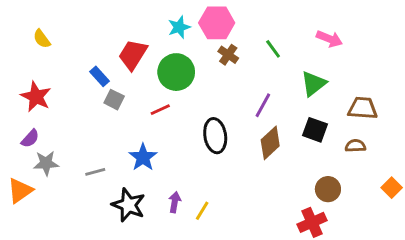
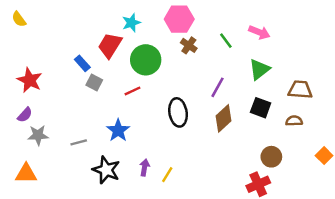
cyan star: (179, 27) -> (131, 23), moved
yellow semicircle: (42, 39) -> (19, 19), moved
pink arrow: (329, 39) -> (259, 32), moved
orange triangle: (20, 191) -> (26, 173), moved, turned 35

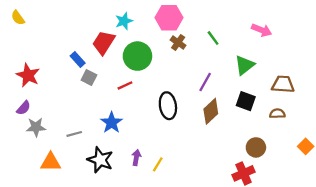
pink arrow: (259, 32) -> (262, 30), moved
orange triangle: (26, 173) -> (51, 162), moved

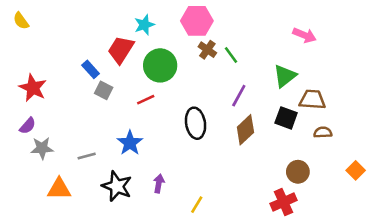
green line: (213, 38) -> (231, 55), moved
brown trapezoid: (283, 84) -> (312, 100), moved
yellow line: (158, 164) -> (197, 205), moved

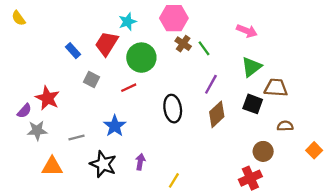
pink arrow: (304, 35) -> (247, 31), moved
blue rectangle: (91, 69) -> (73, 51), moved
red star: (33, 88) -> (48, 98), moved
brown semicircle: (323, 132) -> (285, 126), moved

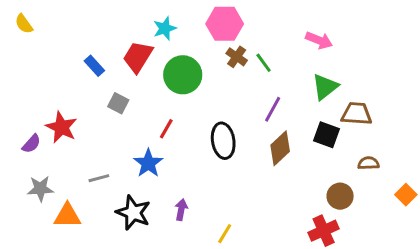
red line: (129, 88) -> (166, 129), moved, turned -35
gray star: (37, 131) -> (40, 189), moved

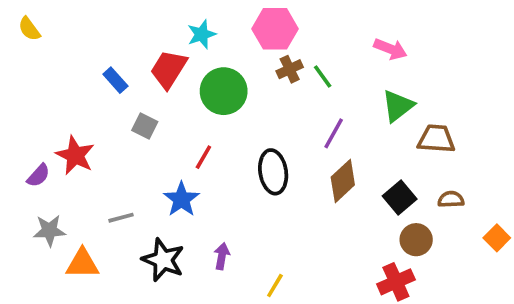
brown cross: (237, 57) -> (290, 69), turned 30
black square: (327, 135) -> (400, 198), moved, turned 30

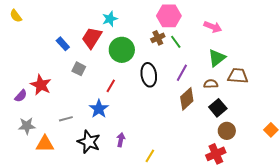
pink hexagon: (275, 29) -> (169, 16), moved
black ellipse: (273, 172) -> (149, 75), moved
brown semicircle: (451, 199) -> (211, 84), moved

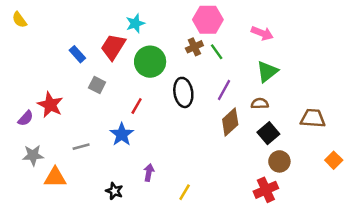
brown trapezoid: (238, 76) -> (313, 118), moved
black star: (89, 142) -> (114, 191), moved, size x0.6

